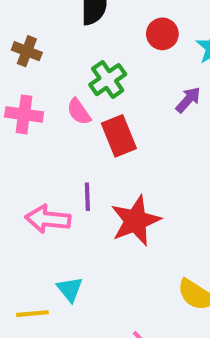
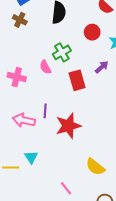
brown cross: (27, 51) -> (20, 20), moved
pink cross: (24, 114) -> (17, 77), moved
red rectangle: (119, 136) -> (77, 80), moved

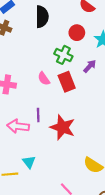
green cross: (62, 52) -> (63, 55), moved, turned -30
pink semicircle: (45, 67) -> (44, 79), moved
red star: (68, 126) -> (63, 127), turned -30

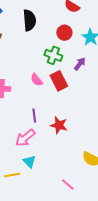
pink arrow: (18, 126) -> (25, 138), moved, turned -40
red star: (63, 127) -> (59, 125), size x0.7

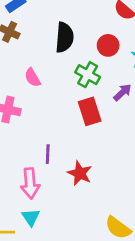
black semicircle: (29, 20) -> (64, 37), moved
pink semicircle: (37, 80) -> (33, 78), moved
pink arrow: (25, 138) -> (30, 183), turned -65

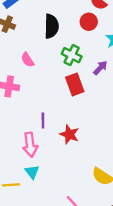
red circle: (108, 45) -> (89, 22), moved

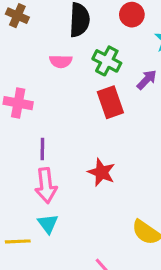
pink semicircle: (28, 60) -> (61, 61), moved, turned -56
purple line: (43, 121) -> (42, 149), moved

